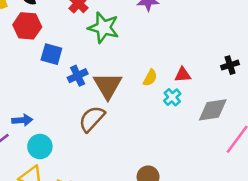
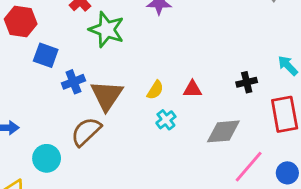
cyan cross: (172, 97) -> (166, 120), moved
cyan circle: (40, 146) -> (47, 158), moved

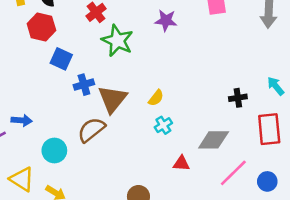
red triangle: (192, 89) -> (181, 163), moved

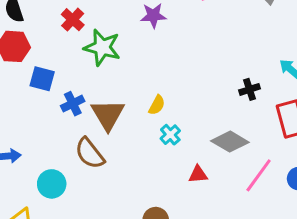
brown semicircle: (91, 130) -> (90, 153), turned -80
gray diamond: (214, 140) -> (230, 142), turned 40

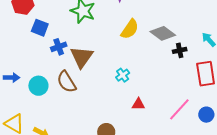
yellow semicircle: (157, 105) -> (130, 29), moved, size x1.5
gray diamond: (230, 142) -> (163, 33), moved
cyan circle: (52, 184) -> (38, 86), moved

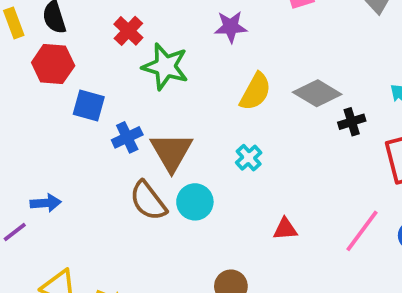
cyan cross: (123, 75) -> (249, 158), moved
cyan circle: (38, 86) -> (195, 202), moved

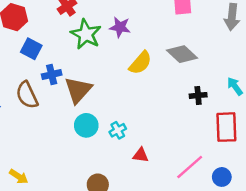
purple star: (231, 27) -> (120, 27), moved
gray diamond: (317, 93) -> (182, 54), moved
cyan cross: (249, 158) -> (118, 130), moved
brown semicircle: (148, 201) -> (27, 95), moved

